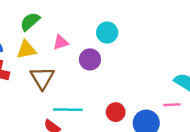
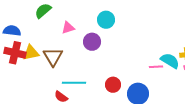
yellow triangle: (26, 50) -> (31, 53), moved
pink line: (172, 105) -> (156, 67), moved

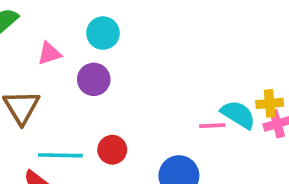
cyan circle: (106, 20) -> (103, 33), moved
red circle: (113, 85) -> (112, 150), moved

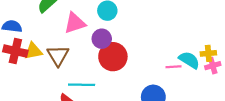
pink triangle: (49, 53) -> (75, 23), size x1.5
red circle: (112, 150) -> (113, 57), moved, size x1.6

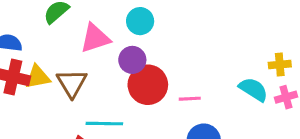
yellow cross: (208, 53) -> (280, 65), moved
pink line: (174, 67) -> (190, 99), moved

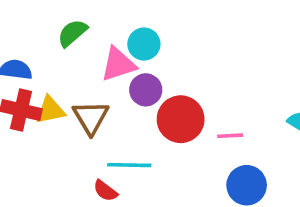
cyan circle: (140, 21) -> (144, 44), moved
purple circle: (132, 60) -> (146, 90), moved

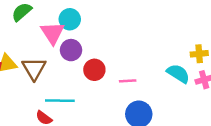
pink triangle: (118, 64) -> (52, 33), turned -45
red circle: (181, 119) -> (94, 70), size x0.7

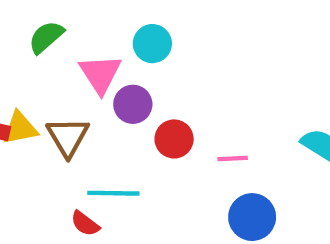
cyan circle: (70, 19) -> (152, 44), moved

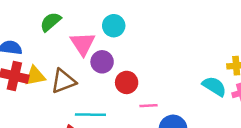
brown triangle: (68, 137) -> (63, 81), turned 40
pink line: (233, 158) -> (149, 106), moved

